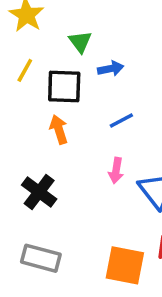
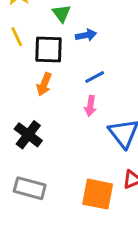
yellow line: (25, 70) -> (17, 37), turned -54
orange arrow: (59, 129) -> (44, 84), turned -140
pink arrow: (116, 171) -> (90, 106), moved

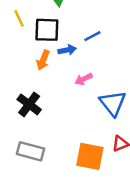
blue arrow: (86, 35) -> (67, 50), moved
blue line: (95, 77) -> (92, 36), moved
pink arrow: (90, 106) -> (84, 79), turned 54

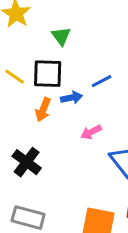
yellow line: (19, 18) -> (15, 77), moved, turned -30

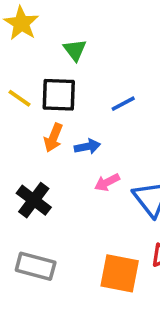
blue arrow: (72, 98) -> (87, 147), moved
pink arrow: (91, 132) -> (107, 182), moved

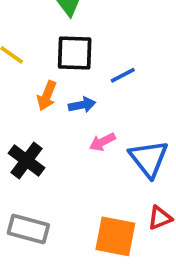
black square: (59, 95) -> (75, 53), moved
blue line: (123, 104) -> (123, 75), moved

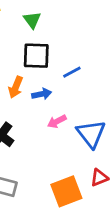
orange square: (115, 236) -> (66, 191), turned -32

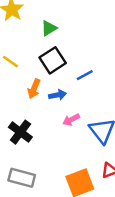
green triangle: (32, 20) -> (49, 28), turned 35
black square: (36, 56) -> (53, 60), turned -35

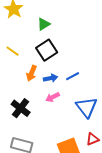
blue line: (85, 75) -> (73, 76), moved
pink arrow: (71, 120) -> (53, 97), moved

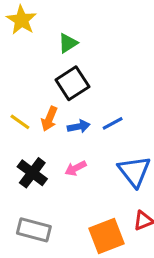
yellow line: (13, 51) -> (20, 122), moved
pink arrow: (53, 97) -> (76, 168), moved

